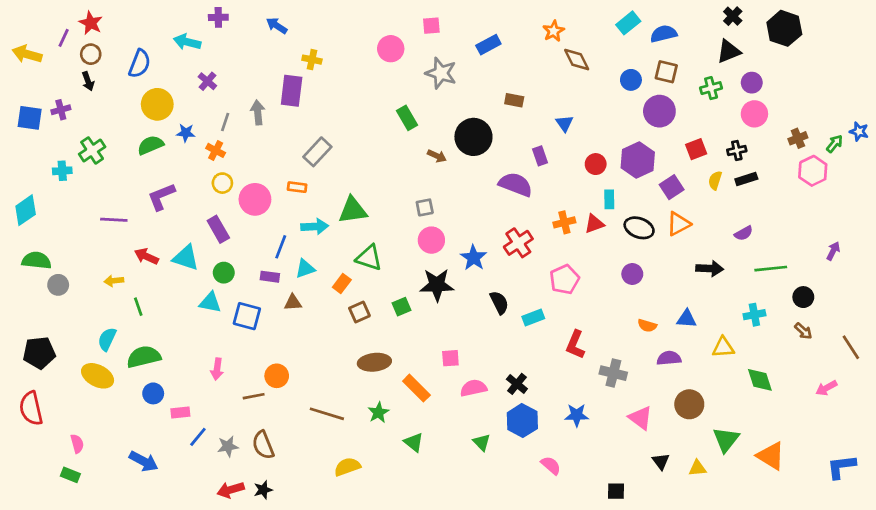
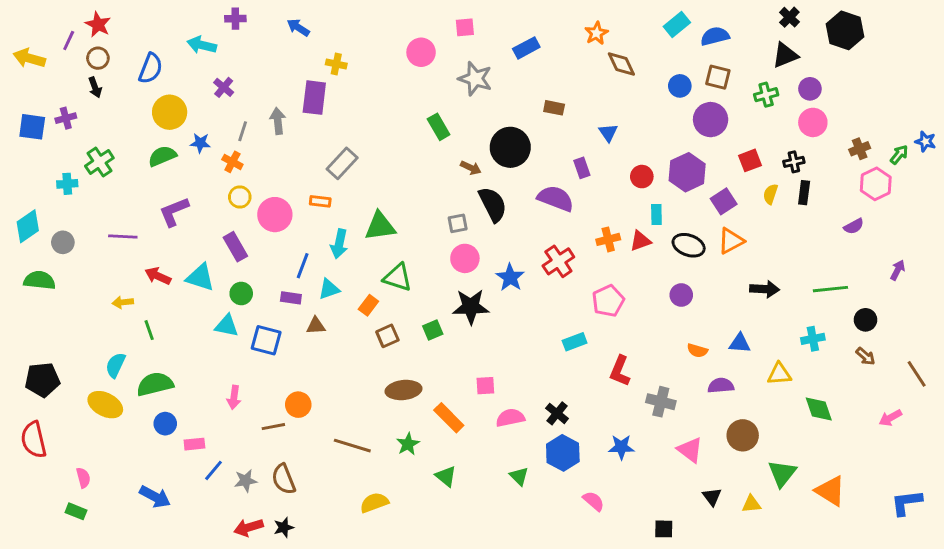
black rectangle: (746, 179) -> (804, 193), turned -65
cyan arrow: (315, 226) -> (339, 244), turned 105
purple semicircle: (744, 233) -> (854, 226), moved
gray circle: (58, 285) -> (63, 242), moved
black semicircle: (499, 303) -> (493, 204), moved, size x1.4

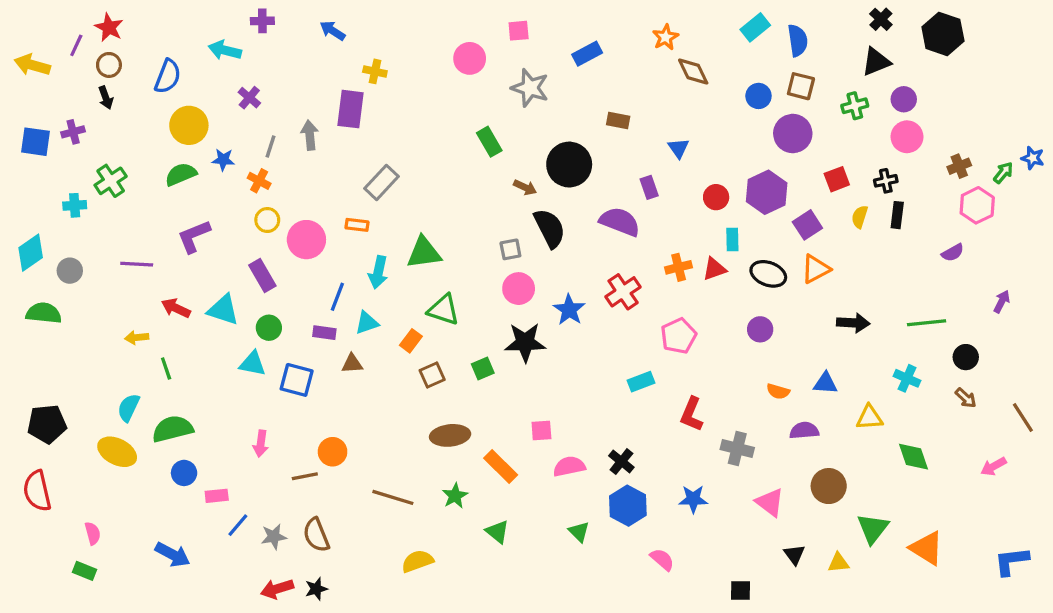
blue semicircle: (715, 36) -> (798, 40), turned 96
cyan cross: (813, 339) -> (907, 378), turned 35

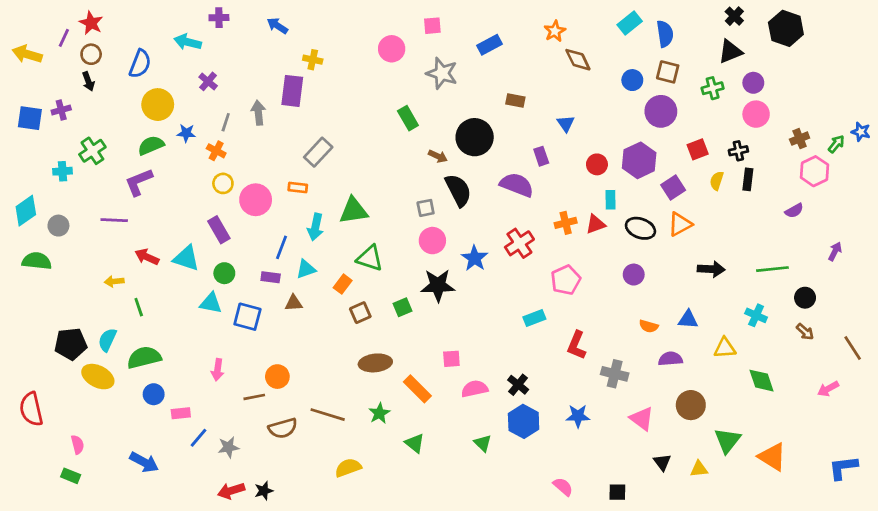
purple L-shape: (194, 236) -> (139, 182), moved
black pentagon: (47, 424) -> (71, 344), moved
brown semicircle: (316, 535) -> (283, 428), moved, turned -84
pink semicircle: (662, 559) -> (563, 487), moved

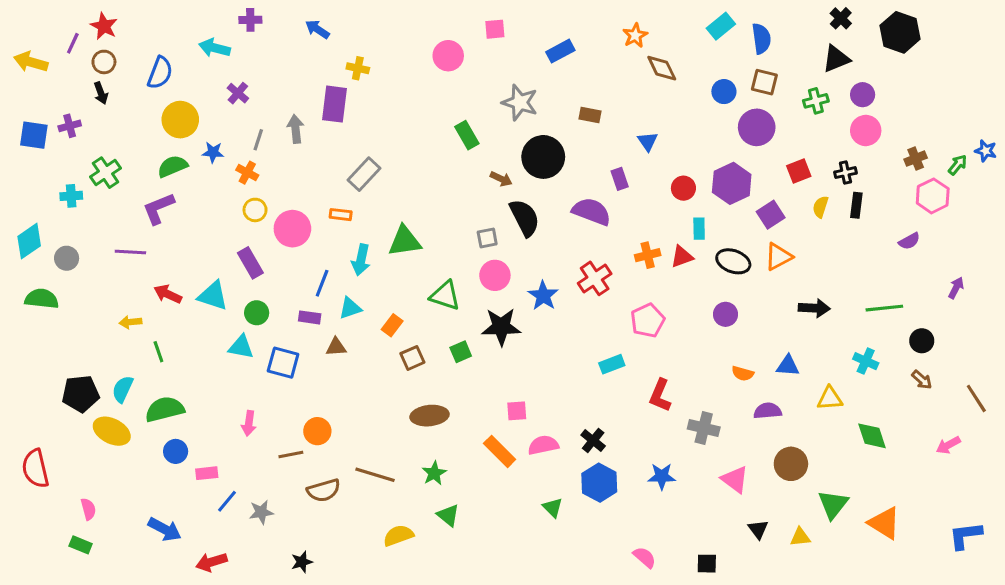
gray star: (442, 73) -> (520, 102), moved
green triangle: (370, 258) -> (445, 296), moved
orange rectangle: (417, 389) -> (500, 451), moved
green triangle: (415, 443) -> (448, 515), moved
red arrow: (231, 491) -> (211, 562), moved

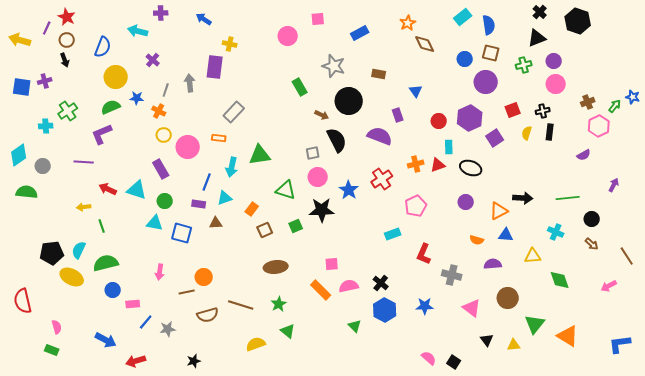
orange triangle: (778, 257) -> (499, 211), moved
pink semicircle: (644, 557) -> (429, 358), moved
black square: (707, 564) -> (454, 362), turned 32

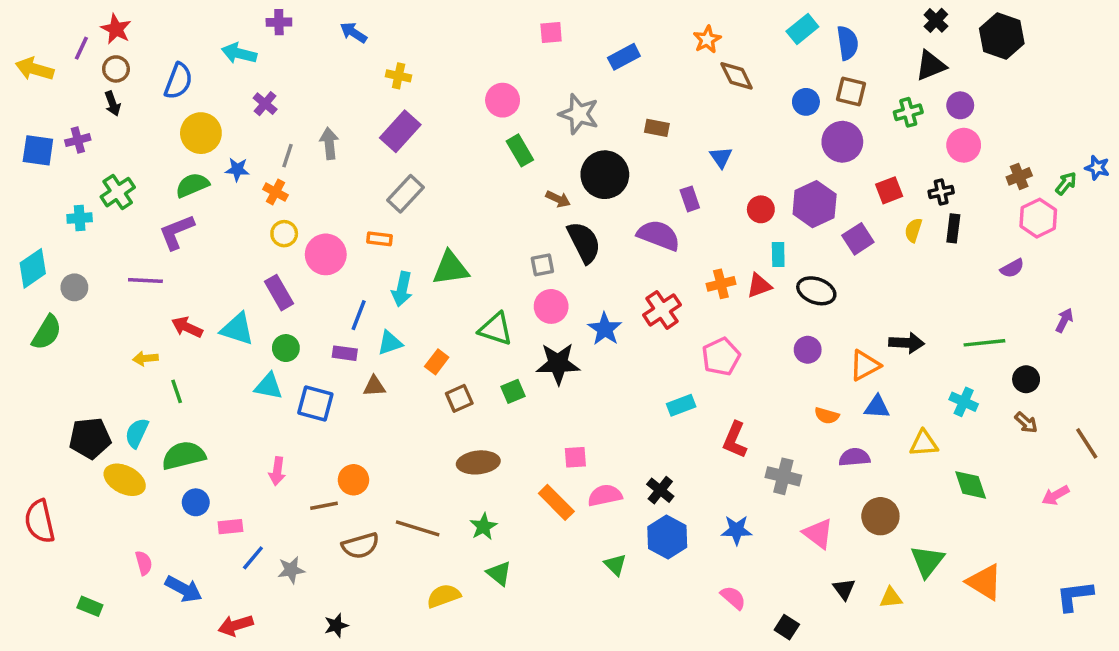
pink circle: (288, 36) -> (503, 100), moved
purple rectangle: (215, 67) -> (400, 131), moved, turned 35
green semicircle: (27, 192) -> (47, 332), turned 115
pink semicircle: (57, 327) -> (144, 563), moved
pink semicircle: (429, 358) -> (733, 598), moved

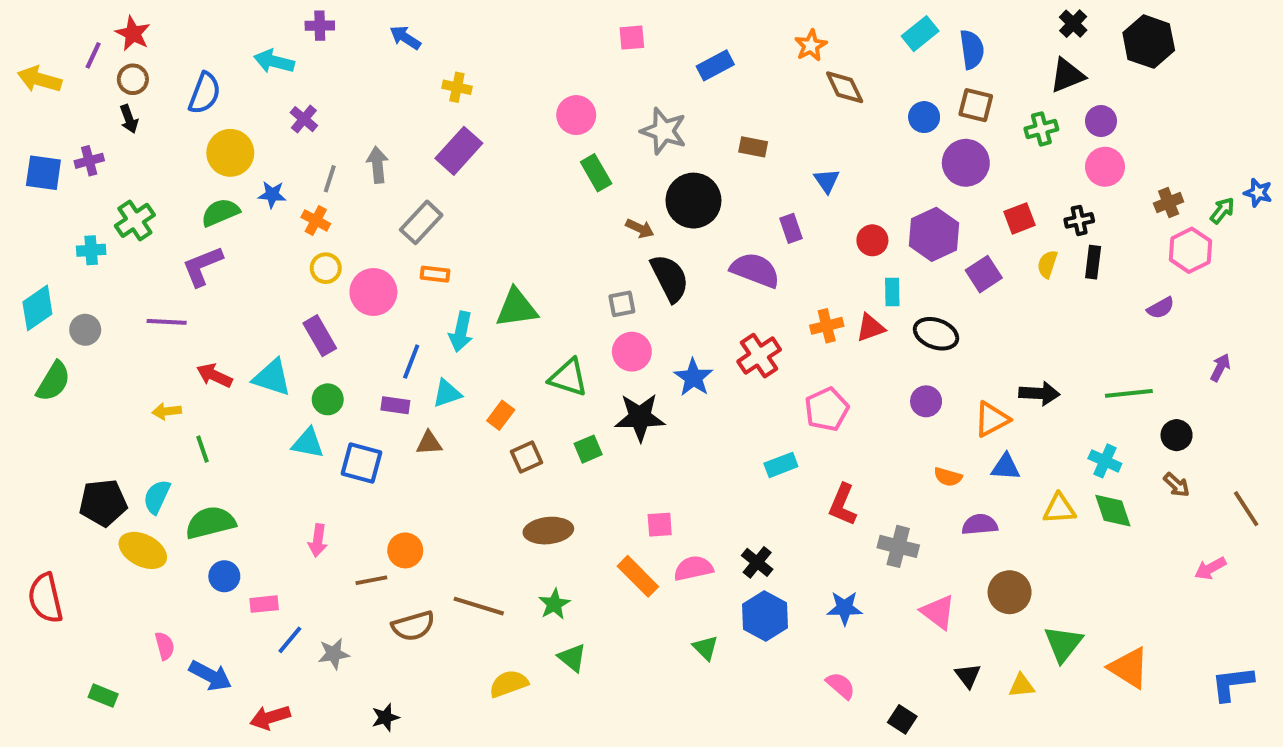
gray rectangle: (405, 194) -> (421, 222), moved
green diamond: (971, 485) -> (1113, 511), moved

